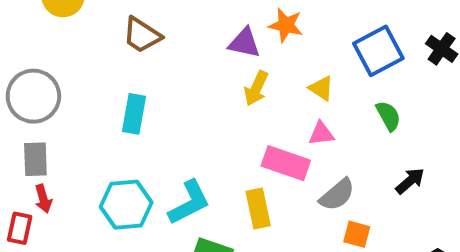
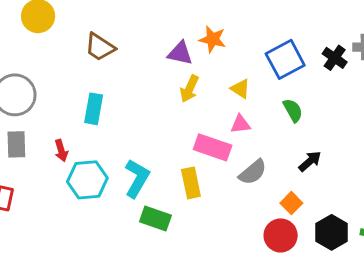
red arrow: (43, 199) -> (61, 151), moved
cyan L-shape: (189, 203) -> (137, 178), turned -33
orange square: (357, 234) -> (291, 203), moved, turned 30

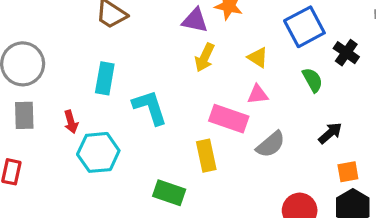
black cross: (335, 58) -> (346, 53), moved
cyan L-shape: (137, 178) -> (150, 107), moved, turned -48
orange square: (291, 203) -> (348, 172), moved, turned 35

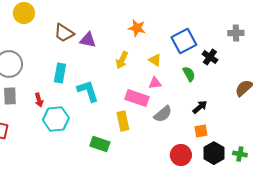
purple triangle: (195, 20) -> (88, 40), moved
orange square: (348, 172) -> (201, 131), moved

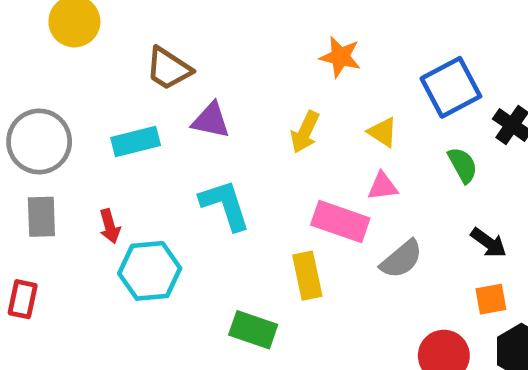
purple triangle: (88, 40) -> (211, 120), moved
cyan rectangle: (60, 73) -> (136, 141), moved, turned 66
black arrow: (200, 107) -> (489, 243), turned 77

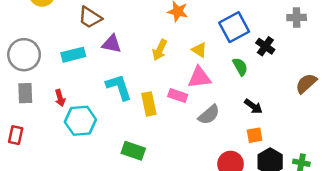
pink triangle: (383, 186) -> (199, 78), size x1.5
pink rectangle: (340, 221) -> (178, 96), size x0.7
yellow rectangle: (307, 276) -> (149, 104), moved

